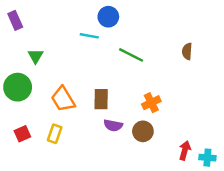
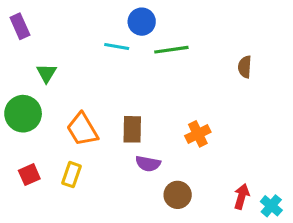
green line: (131, 55) -> (171, 50), moved, turned -35
brown circle: (143, 131) -> (178, 195), moved
cyan cross: (207, 158) -> (271, 206), turned 35

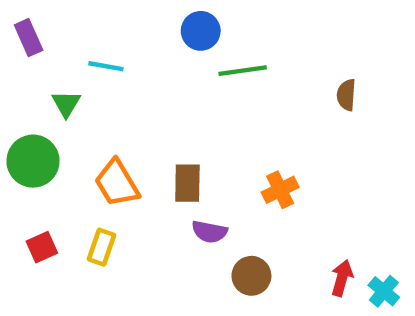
cyan line: (117, 47) -> (106, 66), moved

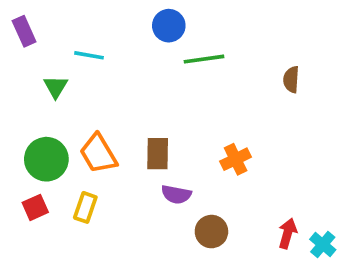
green circle: (33, 161) -> (46, 159), moved

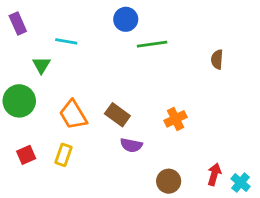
brown rectangle: (158, 154) -> (117, 115), turned -55
green circle: (46, 159) -> (19, 101), moved
brown circle: (211, 232) -> (169, 181), moved

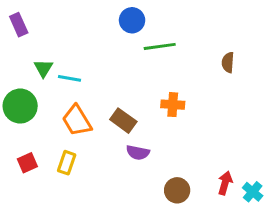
cyan line: (66, 41) -> (70, 78), moved
orange cross: (176, 119) -> (173, 105), moved, turned 30

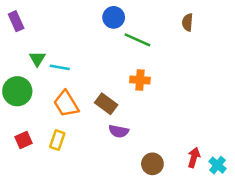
green line: (160, 46) -> (137, 40), turned 32
brown semicircle: (228, 62) -> (187, 22), moved
orange cross: (173, 105) -> (140, 80), moved

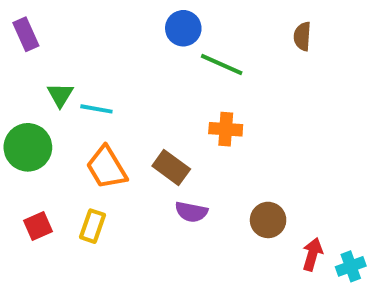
brown circle: (152, 164) -> (268, 220), moved
cyan cross: (218, 165) -> (351, 266), turned 30

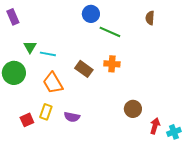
brown rectangle: (171, 167) -> (84, 69), moved
purple semicircle: (191, 212) -> (72, 117), moved
red square: (38, 226) -> (27, 120), moved

